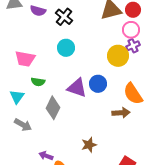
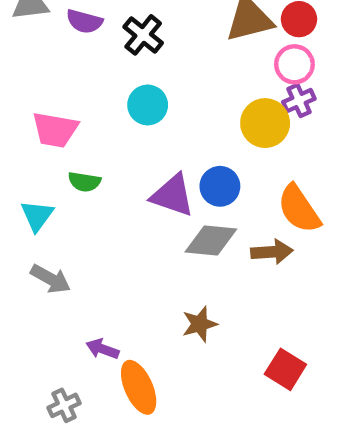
gray diamond: (53, 108) -> (211, 241), moved, turned 70

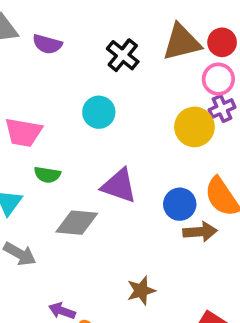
black cross: (143, 35) -> (123, 55), moved
blue circle: (220, 186) -> (180, 204), moved
gray diamond: (211, 241) -> (77, 223), moved

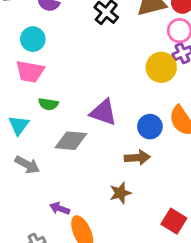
cyan circle: (99, 112) -> (33, 39), moved
brown arrow: (200, 232) -> (137, 158), moved

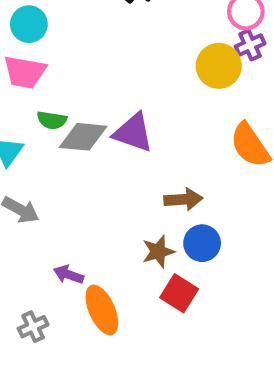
blue circle: (150, 127) -> (202, 243), moved
gray diamond: (71, 141) -> (83, 137), moved
red square: (174, 221) -> (179, 293), moved

